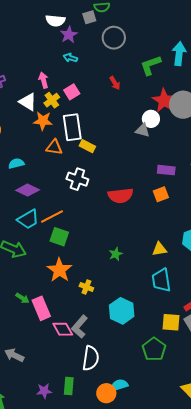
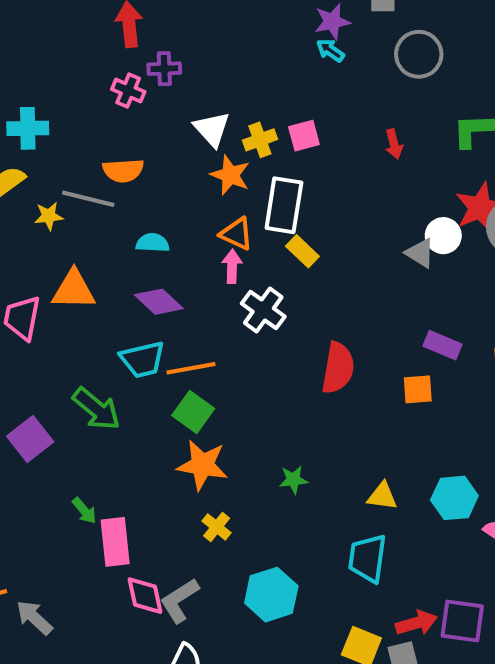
cyan arrow: (70, 58) -> (330, 50), moved
pink arrow: (44, 80) -> (232, 266), moved
red semicircle: (121, 196) -> (338, 368), turned -90
orange star: (59, 270) -> (202, 465), moved, turned 30

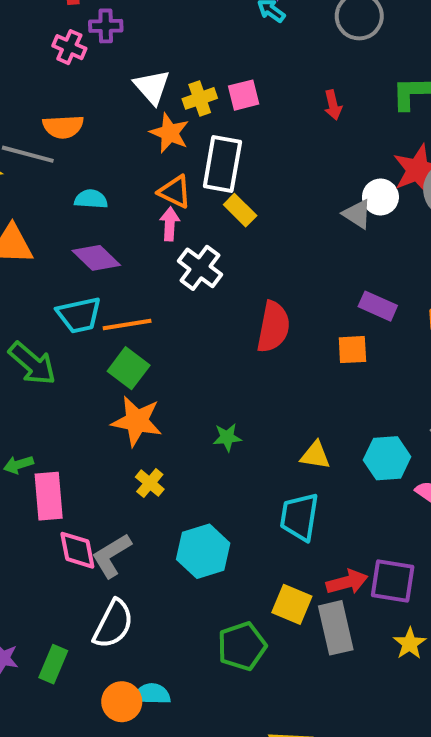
green arrow: (84, 511) -> (18, 465), turned 112

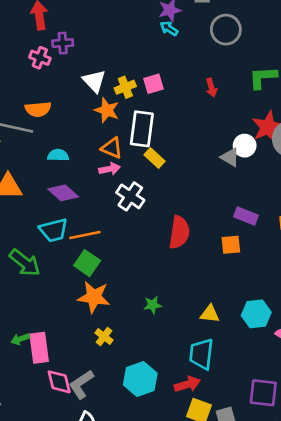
pink arrow: (170, 224) -> (110, 169), turned 78
green arrow: (18, 465) -> (20, 339), moved
red arrow: (347, 582) -> (187, 384), moved

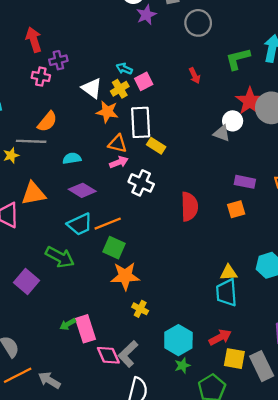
cyan arrow: (169, 28) -> (124, 69), moved
orange semicircle: (38, 109) -> (47, 122), turned -35
green star: (153, 305) -> (182, 365), moved
cyan trapezoid: (201, 354) -> (227, 293), moved

